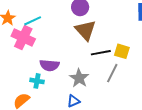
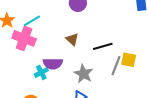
brown triangle: (85, 30) -> (72, 39), moved, size x0.6
yellow square: (122, 51) -> (129, 60), moved
cyan cross: (37, 81) -> (41, 72), moved, turned -32

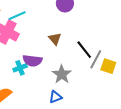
black line: (103, 46) -> (84, 50), turned 60
gray line: (116, 66) -> (96, 59), moved

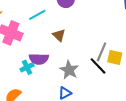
cyan line: (17, 16) -> (37, 15), moved
black line: (84, 50) -> (98, 66), moved

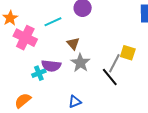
yellow square: (115, 57) -> (128, 53), moved
gray star: (69, 70) -> (80, 63), moved

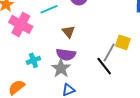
gray star: (80, 63) -> (61, 68), moved
purple semicircle: (51, 66) -> (66, 55), moved

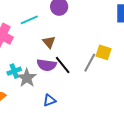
black line: (104, 66) -> (63, 65), moved
gray star: (61, 68) -> (27, 78), moved

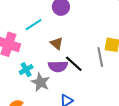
gray line: (90, 63) -> (100, 57), turned -30
cyan cross: (14, 71) -> (26, 70), moved

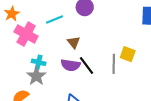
cyan cross: (26, 70) -> (39, 62), turned 32
gray star: (40, 82) -> (36, 76), moved

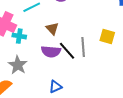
cyan cross: (39, 62) -> (19, 36), moved
gray line: (114, 64) -> (83, 47), moved

